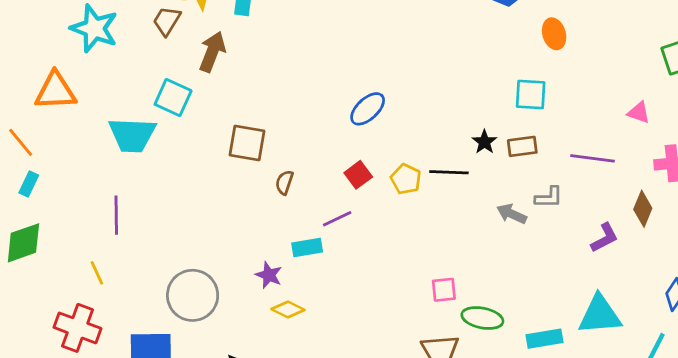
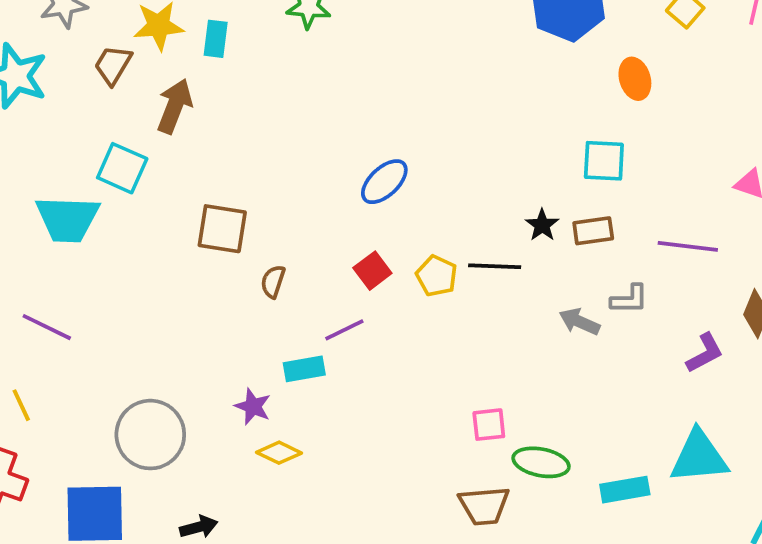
purple line: (116, 215) -> (47, 327), turned -63

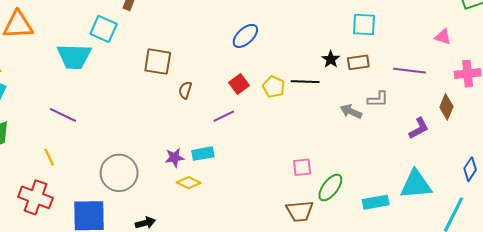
cyan rectangle: (304, 369) -> (203, 154), moved
purple star: (253, 406) -> (174, 158), turned -30
green ellipse: (541, 462) -> (330, 188), turned -64

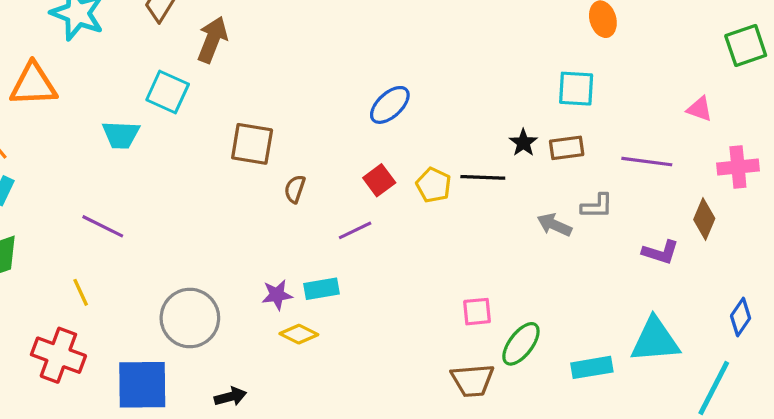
cyan trapezoid: (74, 56) -> (121, 135), size x0.7
purple L-shape: (419, 128) -> (660, 252), turned 45

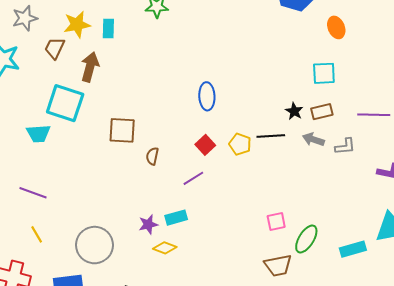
cyan square: (168, 92) -> (65, 103), size x1.4
blue ellipse: (390, 105) -> (207, 96), turned -44
gray arrow: (554, 225) -> (313, 139), moved
yellow line: (81, 292) -> (37, 234), moved

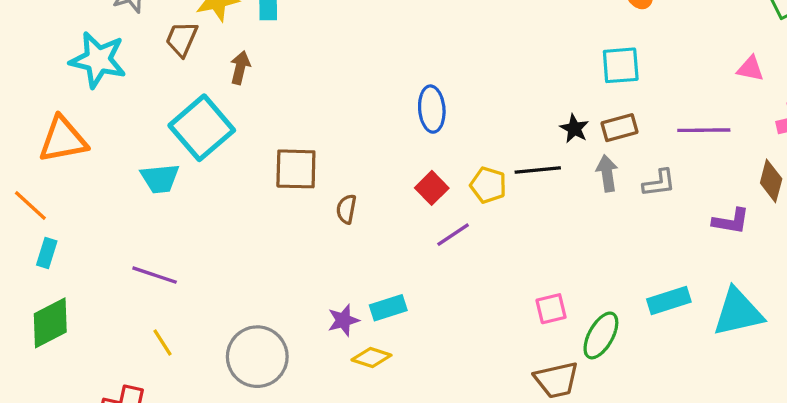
brown arrow: (90, 67) -> (240, 68), size x0.7
cyan square: (65, 103) -> (202, 128), turned 33
gray arrow: (313, 139) -> (607, 173), turned 65
purple line: (193, 178) -> (453, 235), moved
cyan rectangle: (353, 249) -> (669, 300), moved

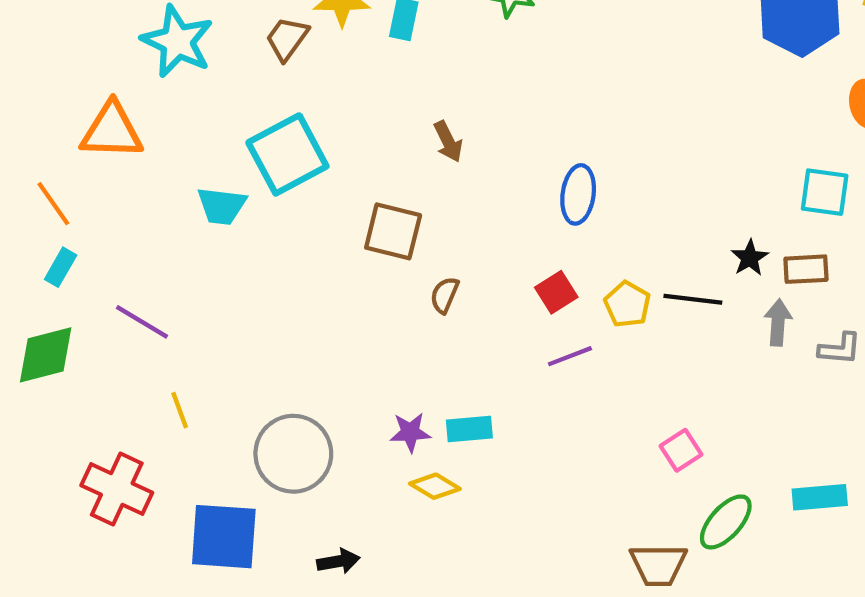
brown arrow: (240, 68) -> (448, 142), moved, turned 128
purple line: (155, 275) -> (142, 322), moved
pink square: (551, 309) -> (681, 450), moved, turned -32

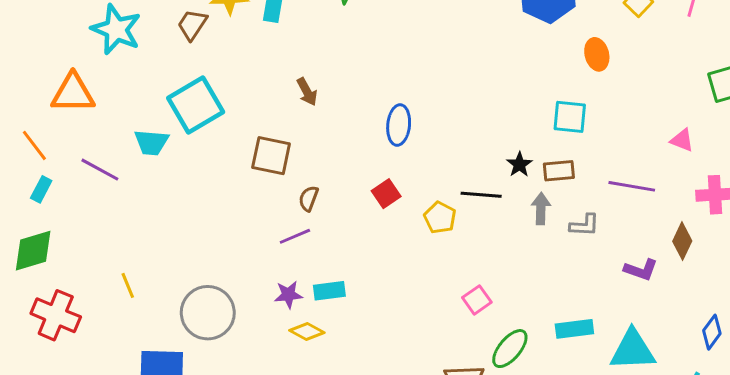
yellow pentagon: (627, 304) -> (440, 218), moved
purple line: (142, 322) -> (100, 170), moved
purple line: (570, 356) -> (295, 236), moved
red cross: (117, 489) -> (56, 315), moved

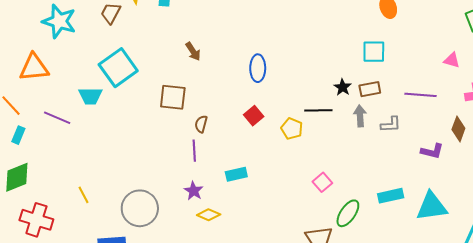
purple line: (295, 236) -> (194, 151), turned -65
cyan rectangle: (329, 291) -> (236, 174), moved
purple star: (288, 295) -> (194, 191), turned -30

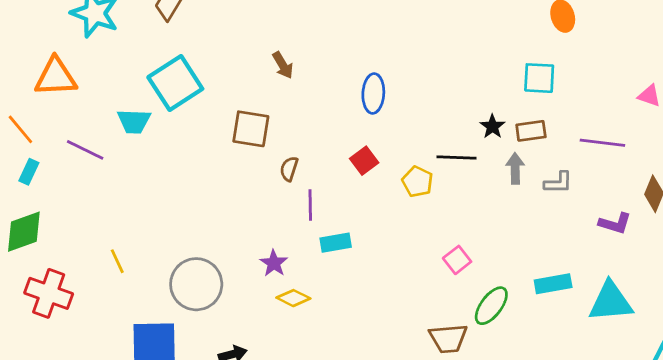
purple line: (194, 151) -> (310, 205), moved

